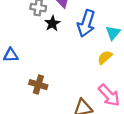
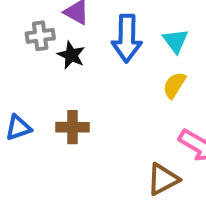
brown cross: (38, 85) -> (72, 127), moved

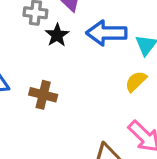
blue arrow: (127, 38) -> (106, 33), turned 75

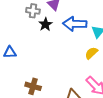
brown cross: (43, 95) -> (33, 86), moved

